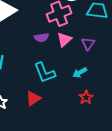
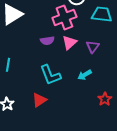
red star: (86, 97) -> (105, 99), moved

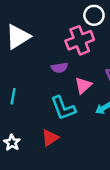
pink triangle: (69, 43) -> (83, 85), moved

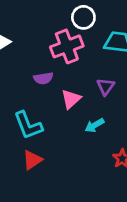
cyan L-shape: (63, 108) -> (28, 125), moved

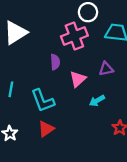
purple semicircle: (43, 78) -> (55, 62), turned -84
purple triangle: (106, 87) -> (106, 69), turned 42

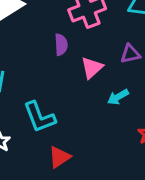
cyan L-shape: (43, 101) -> (39, 117), moved
red triangle: (46, 129) -> (59, 157), moved

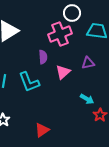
cyan arrow: (118, 97) -> (87, 99), moved, turned -120
cyan L-shape: (39, 117) -> (29, 82), moved

